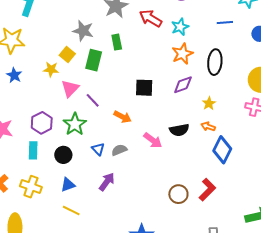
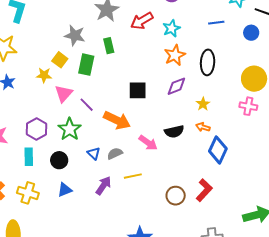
red arrow: (151, 18) -> (142, 21), turned -60
orange arrow: (123, 117) -> (117, 120), size x1.5
yellow line: (71, 211) -> (133, 176), moved, turned -36

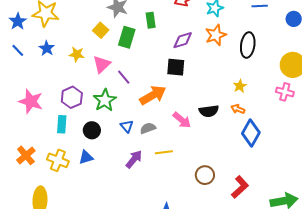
yellow star: (44, 75) -> (77, 54), moved
purple diamond: (176, 86) -> (183, 40), moved
orange arrow: (117, 120) -> (153, 95), turned -60
blue triangle: (65, 190) -> (86, 157), moved
red L-shape: (204, 190) -> (240, 187), moved

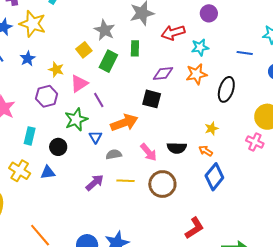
purple hexagon: (72, 97) -> (47, 96), moved
blue triangle: (127, 126) -> (95, 137), moved
brown circle: (205, 175) -> (162, 184), moved, size x1.4

